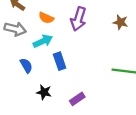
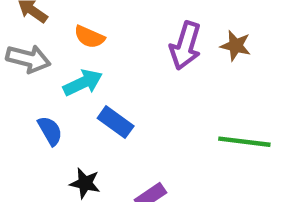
purple arrow: (78, 19) -> (185, 46), moved
blue rectangle: (60, 61) -> (116, 122), turned -35

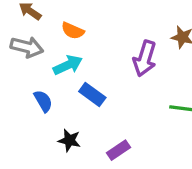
purple arrow: (185, 46) -> (145, 59), moved

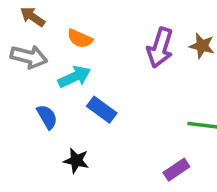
purple arrow: (145, 59) -> (160, 48), moved
purple rectangle: (119, 150) -> (176, 170), moved

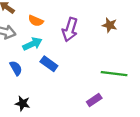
purple arrow: (160, 48) -> (70, 30), moved
black star: (76, 161) -> (23, 103), moved

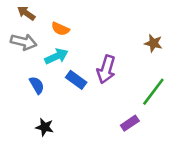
brown star: (110, 25) -> (153, 43), moved
purple arrow: (70, 30) -> (106, 69), moved
green line: (114, 74) -> (153, 92), turned -60

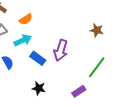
orange semicircle: (60, 29) -> (26, 19), turned -56
black star: (45, 127) -> (39, 88), moved

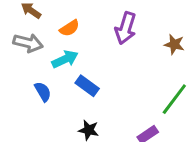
purple arrow: (61, 50) -> (126, 28), moved

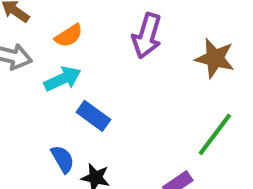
brown star: (174, 44) -> (215, 58), size x1.4
blue semicircle: (43, 92) -> (63, 159), moved

